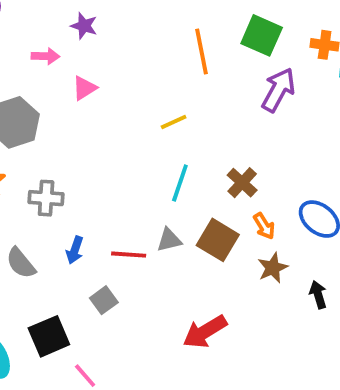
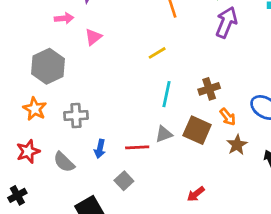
brown cross: (242, 183) -> (209, 89), turned 36
red arrow: (205, 332) -> (196, 194), size x0.6

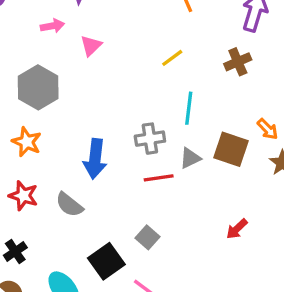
brown cross: (209, 89) -> (238, 62), moved
gray cross: (76, 115) -> (150, 139), moved
blue arrow: (100, 149) -> (95, 159), moved, size x1.6
red star: (28, 151) -> (23, 196), turned -30
gray square: (124, 181) -> (148, 237), moved

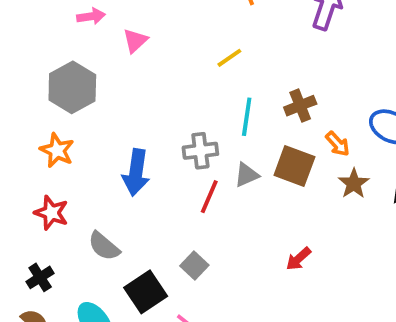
brown cross: (238, 62) -> (300, 106), moved
red line: (159, 178) -> (209, 197), turned -60
gray semicircle: (69, 205) -> (104, 246), moved

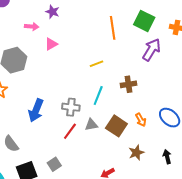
brown cross: (300, 106) -> (128, 84), moved
brown star: (354, 183) -> (136, 153), moved

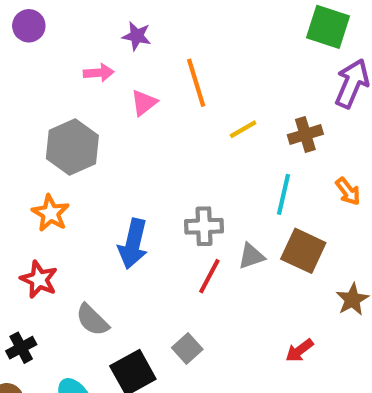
orange line: (113, 28) -> (196, 83), moved
brown cross: (128, 84) -> (305, 135), moved
cyan line: (98, 95) -> (284, 194), moved
orange arrow: (141, 120) -> (348, 191), moved

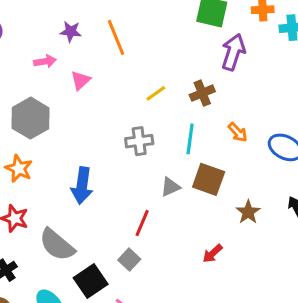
orange line: (196, 83) -> (116, 37), moved
gray cross: (204, 226) -> (139, 141), moved
red line: (209, 276) -> (142, 223), moved
gray semicircle: (92, 320) -> (57, 245), size x1.4

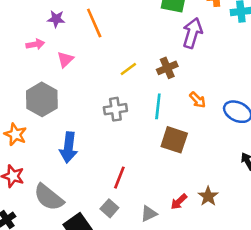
gray hexagon: (31, 118) -> (42, 99), moved
gray triangle: (170, 187) -> (149, 214), moved
brown star: (248, 212) -> (208, 196), moved

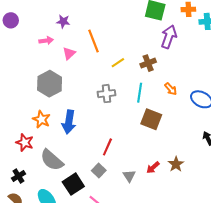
orange line: (94, 23) -> (93, 41), moved
orange star: (15, 134) -> (41, 119), moved
gray triangle: (149, 214) -> (129, 176), turned -40

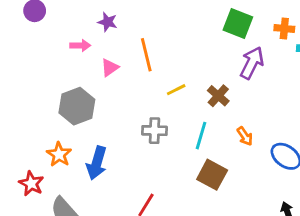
brown cross: (148, 63) -> (218, 96), turned -35

